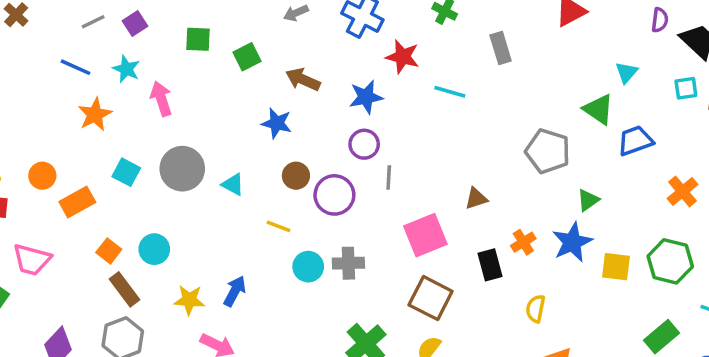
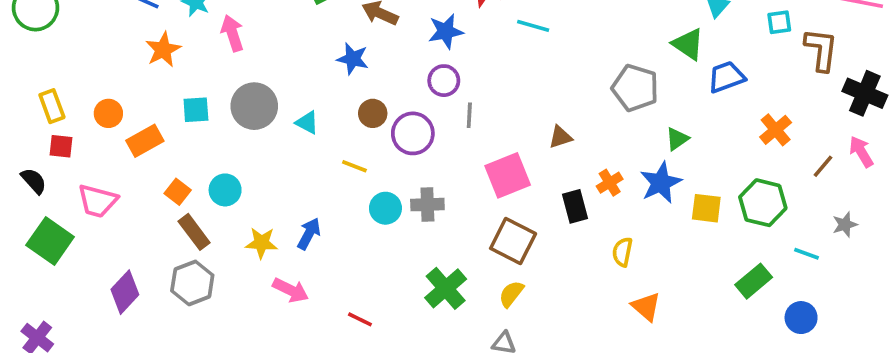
cyan square: (126, 172) -> (196, 110), turned -32

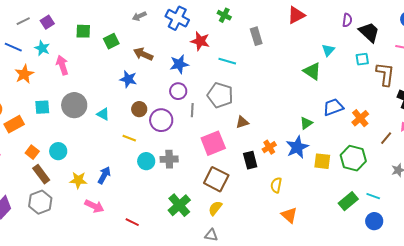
blue trapezoid: (726, 77) -> (333, 107), moved
gray pentagon: (635, 88) -> (220, 95), moved
cyan line: (807, 254) -> (373, 196), moved

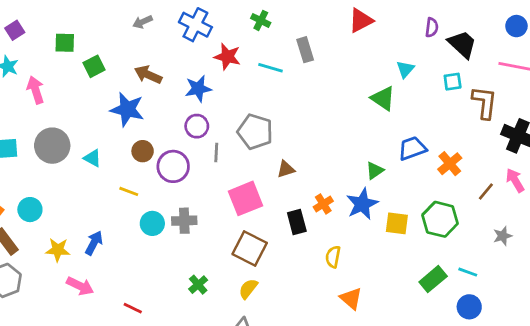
green square: (111, 41) -> (94, 66), moved
cyan line: (227, 61) -> (270, 68), moved
blue star: (128, 79) -> (127, 109), size x1.4
green cross: (179, 205) -> (198, 285), size x0.6

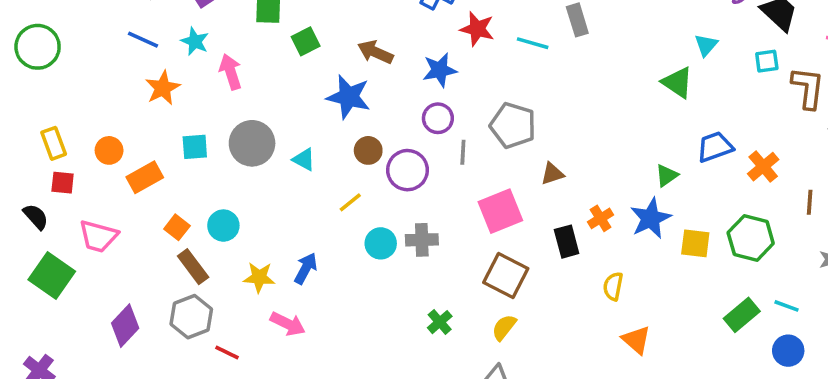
yellow line: (129, 191) -> (350, 202), turned -60
brown line: (486, 191) -> (810, 202), turned -36
red line: (133, 308) -> (227, 352), moved

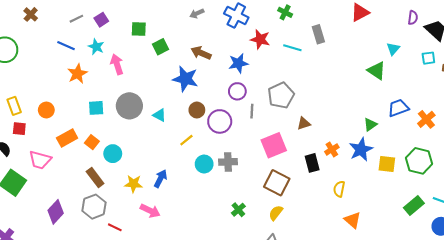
gray pentagon: (513, 125) -> (281, 95), turned 30
orange rectangle: (145, 177) -> (67, 138), moved
orange square: (177, 227) -> (92, 142), moved

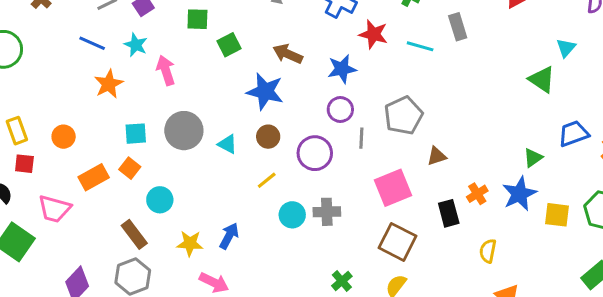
brown circle: (197, 110) -> (268, 137), moved
orange square: (92, 142) -> (130, 168), moved

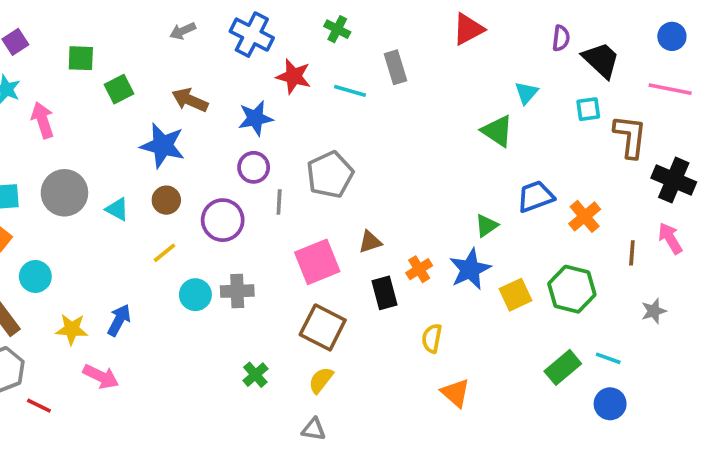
brown triangle: (437, 156) -> (370, 242), moved
yellow square: (557, 215) -> (516, 295), turned -32

